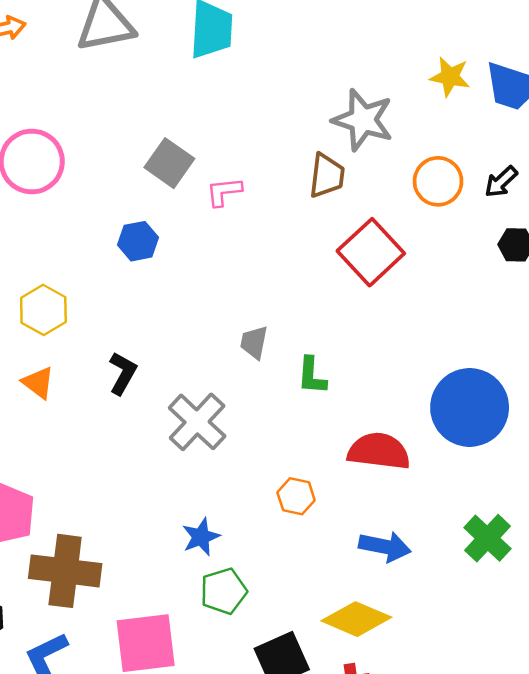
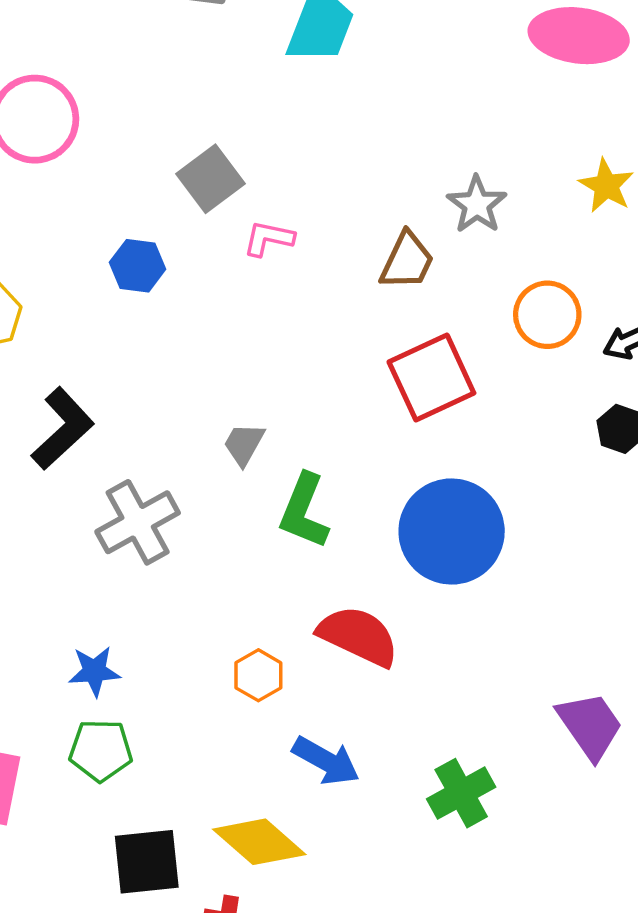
gray star: (363, 120) -> (477, 205), size x0.7
black L-shape: (123, 373) -> (63, 429), size x1.4
green L-shape: (312, 376) -> (304, 511), size x1.4
blue circle: (470, 407) -> (452, 532), moved
orange hexagon: (296, 496) -> (258, 675), moved

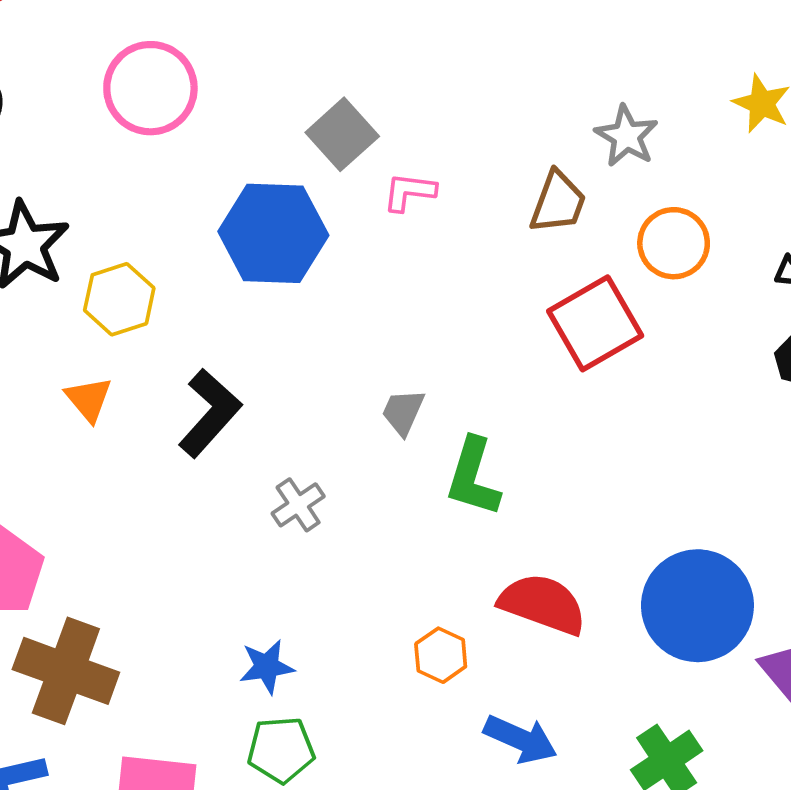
blue hexagon: (138, 266) -> (273, 233), size x1.8
orange circle: (547, 315) -> (674, 243), moved
gray cross: (138, 522) -> (298, 505), size x0.6
blue circle: (452, 532) -> (697, 606), moved

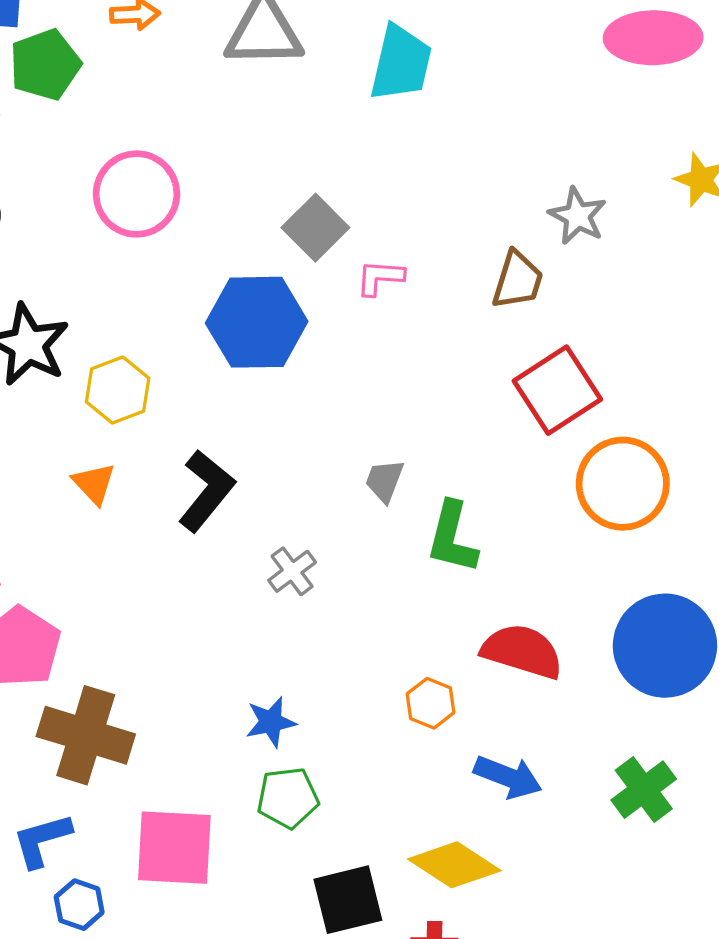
orange circle: (674, 243) -> (623, 484), moved, size x1.4

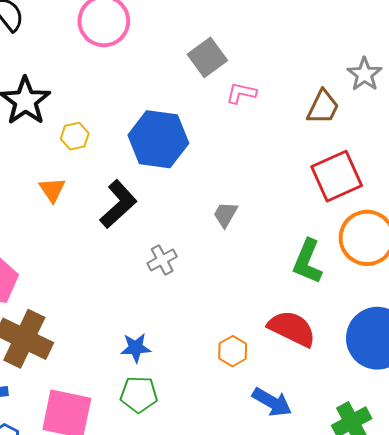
blue hexagon: (257, 322) -> (158, 139), moved
yellow hexagon: (118, 390) -> (75, 136), size x0.7
green L-shape: (452, 537) -> (308, 261), moved

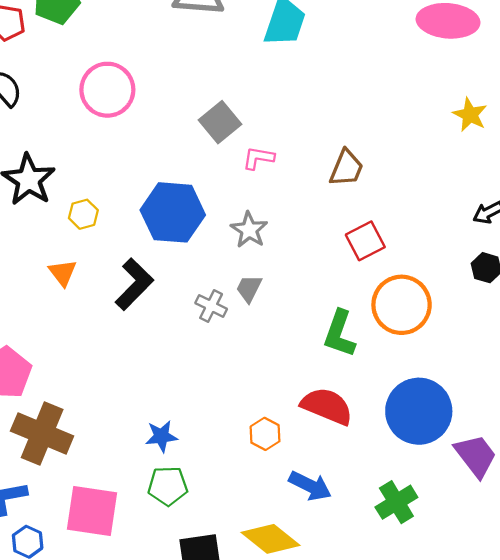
gray star: (365, 74) -> (249, 230), moved
red square: (337, 176) -> (365, 241), size x0.7
gray cross: (162, 260) -> (211, 306), moved, turned -32

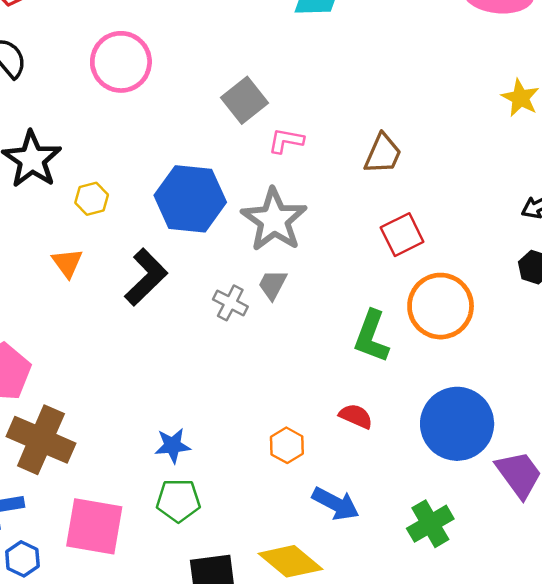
gray star: (249, 230) -> (274, 220), size x1.6
red semicircle: (327, 406) -> (356, 416), size x0.6

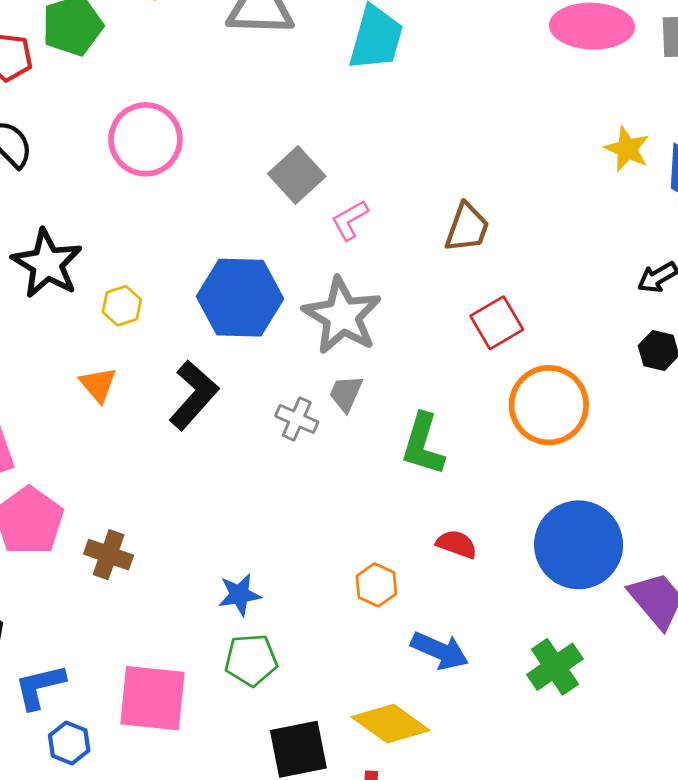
pink L-shape: (286, 141) -> (350, 220), turned -36
green L-shape: (371, 336) -> (423, 444), moved
brown cross: (41, 440) -> (109, 555), moved, size x0.6

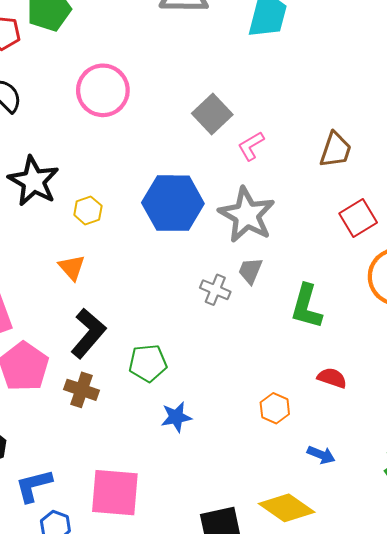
black L-shape: (194, 395) -> (88, 333), moved
blue arrow: (440, 651) -> (321, 455), size x0.7
green pentagon: (251, 660) -> (148, 363), moved

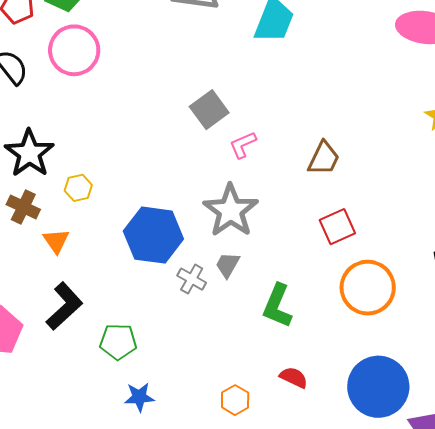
pink circle: (103, 90) -> (74, 50), moved
blue hexagon: (173, 203) -> (153, 235), moved
brown cross: (82, 390) -> (23, 207), moved

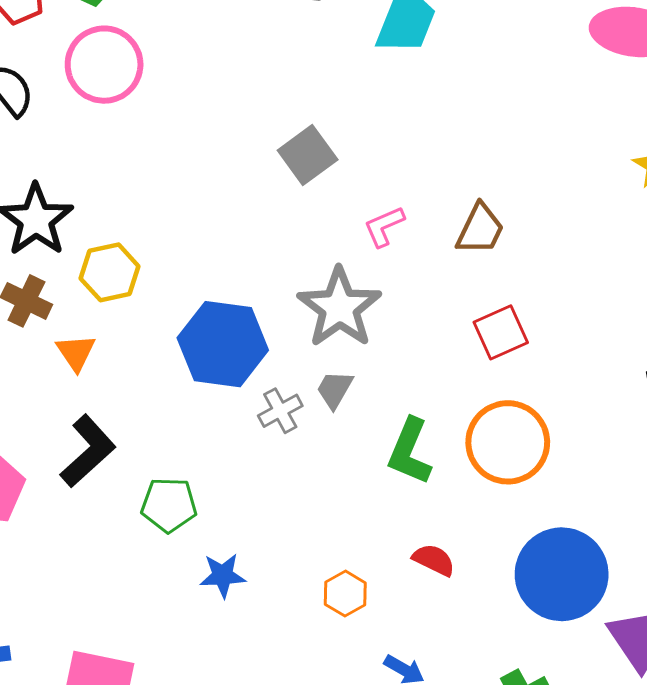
pink L-shape: (243, 145) -> (384, 226), moved
yellow hexagon: (78, 188) -> (110, 272), size x1.4
gray cross: (192, 279) -> (280, 411), turned 32
orange circle: (368, 288) -> (508, 442), moved
blue star: (139, 397) -> (223, 575), moved

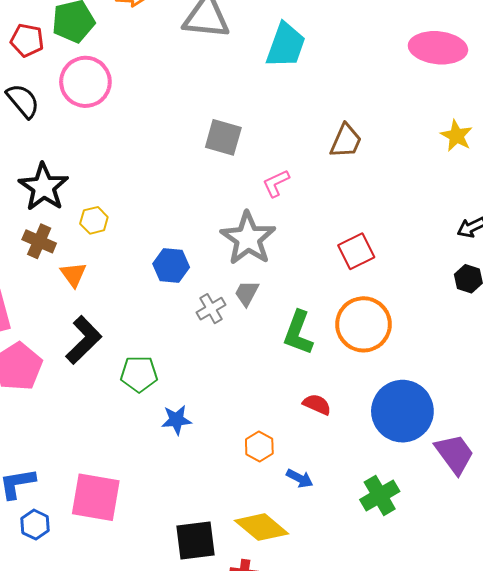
gray square: (308, 155) -> (223, 137), turned -36
brown trapezoid: (480, 229) -> (346, 141), moved
yellow hexagon: (110, 272) -> (94, 220), size x0.7
blue hexagon: (223, 344) -> (171, 265), size x0.6
orange hexagon: (345, 594) -> (259, 446), moved

